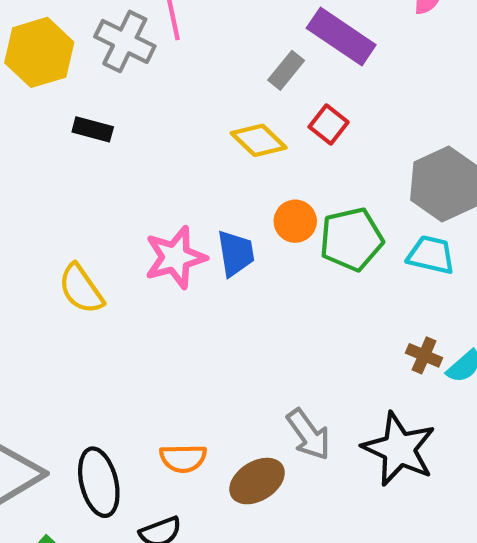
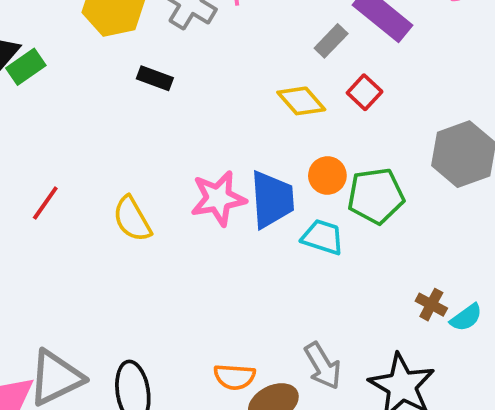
blue trapezoid: (236, 253) -> (272, 199), size x1.4
cyan trapezoid: (431, 255) -> (323, 237), moved
orange semicircle: (183, 458) -> (234, 377), moved

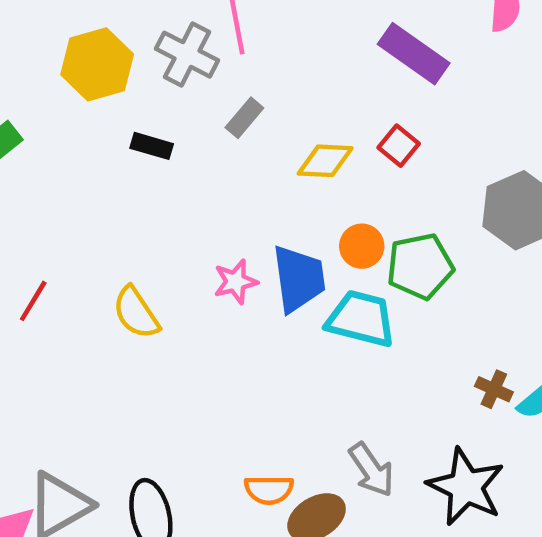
gray rectangle: (331, 41) -> (244, 118), moved
yellow diamond: (301, 101) -> (325, 161), turned -42
pink star: (218, 198) -> (236, 282), size x0.7
cyan trapezoid: (323, 237) -> (361, 319), size x1.4

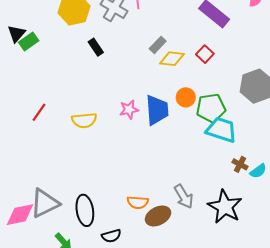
gray rectangle: (244, 118) -> (158, 45), moved
black rectangle: (152, 146) -> (96, 47), turned 36
yellow semicircle: (136, 313) -> (84, 120), turned -65
cyan trapezoid: (361, 319) -> (221, 130), moved

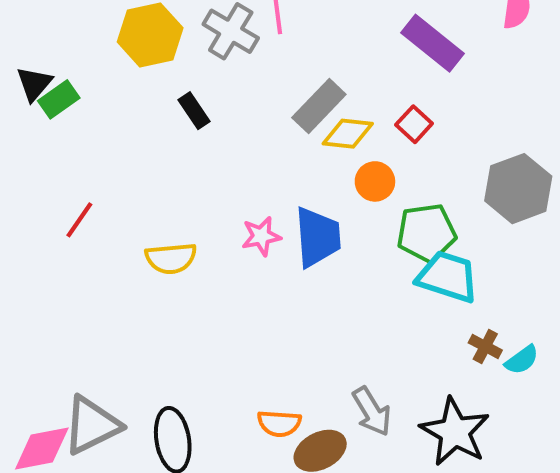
gray rectangle: (158, 45) -> (319, 106), size x1.5
orange circle: (186, 97) -> (375, 181), moved
red line: (39, 112) -> (79, 220), moved

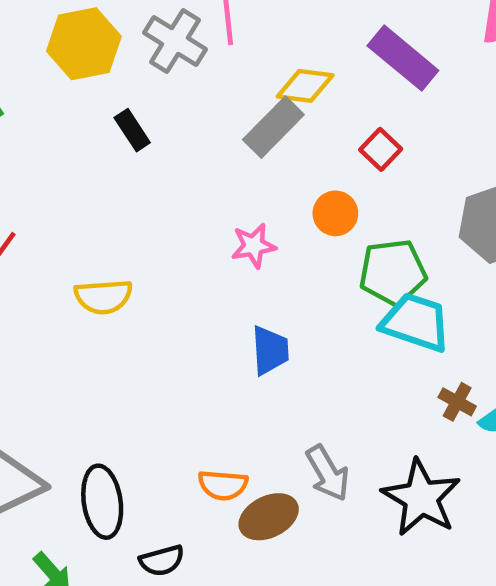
yellow diamond: (348, 134) -> (305, 86), moved
pink star: (261, 236) -> (254, 246), moved
blue trapezoid: (318, 237) -> (270, 350), moved, size x0.7

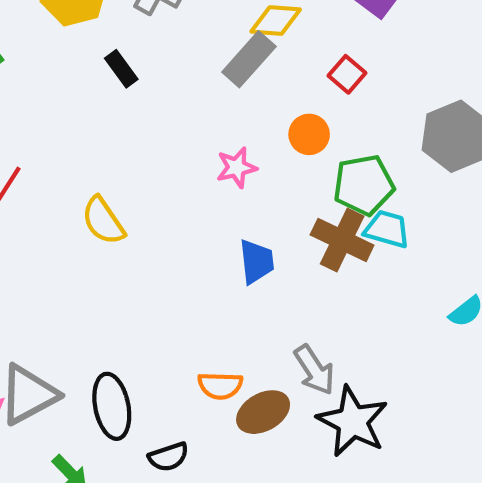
yellow semicircle: (103, 297) -> (103, 221), turned 63
cyan trapezoid: (416, 322) -> (387, 229), size x0.7
brown cross: (457, 402) -> (342, 240), moved, size x1.8
black star: (421, 498) -> (353, 421), moved

